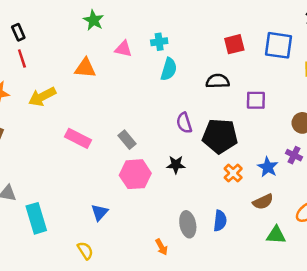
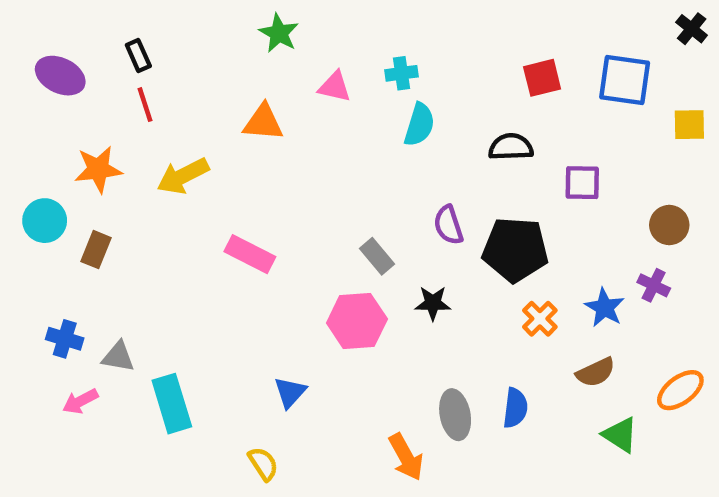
gray rectangle: (127, 140) -> (377, 256), moved
green triangle: (276, 235) -> (620, 435), turned 30
orange arrow: (162, 247) -> (406, 457), size x1.5

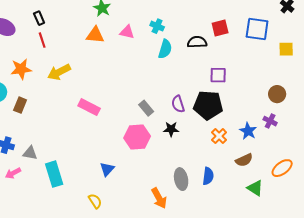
cyan cross: (402, 73) -> (157, 26), turned 32
orange triangle: (263, 122) -> (95, 35), moved
black semicircle: (511, 147) -> (197, 42), moved
purple square: (582, 183) -> (218, 75), moved
purple semicircle: (448, 225) -> (178, 104), moved

